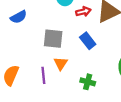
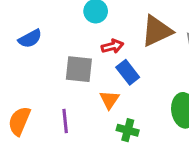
red arrow: (83, 12) -> (112, 46), moved
orange triangle: (61, 63) -> (109, 100), moved

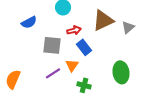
blue semicircle: (30, 39) -> (29, 22), moved
purple line: (65, 121) -> (53, 73), moved, turned 63

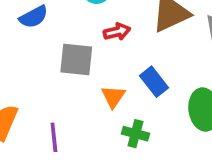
blue rectangle: (84, 47) -> (154, 82), moved
purple line: (53, 73) -> (54, 137), moved, turned -63

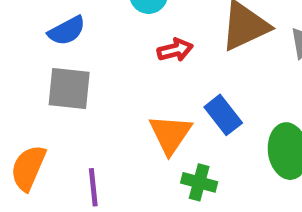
gray square: (76, 59) -> (69, 88), moved
orange triangle: (113, 97) -> (170, 134), size x1.4

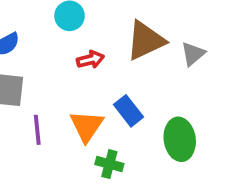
purple line: (93, 187) -> (37, 130), moved

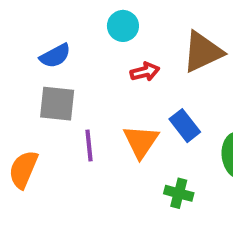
green cross: (109, 164) -> (179, 193), moved

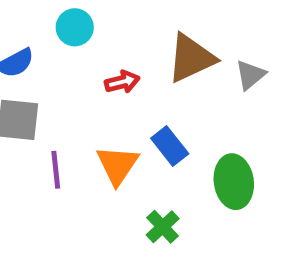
cyan circle: (123, 26) -> (75, 27), moved
green cross: (179, 193) -> (163, 227), turned 32

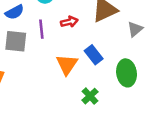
gray triangle: (250, 75) -> (135, 29), moved
purple line: (56, 170) -> (41, 29), moved

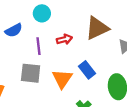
gray square: (16, 41) -> (31, 73), moved

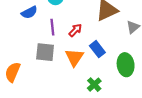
red arrow: (64, 39) -> (75, 30), moved, turned -32

